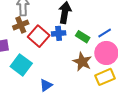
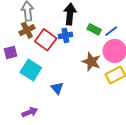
green rectangle: (83, 37) -> (94, 29), moved
blue triangle: (46, 85) -> (57, 88), turned -32

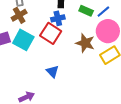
red square: (46, 40) -> (51, 33), moved
cyan square: (31, 70) -> (23, 40), moved

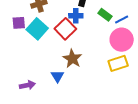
brown star: (85, 43) -> (72, 59), moved
blue triangle: (53, 71) -> (57, 76), moved

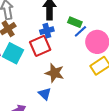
blue line: (122, 19) -> (80, 31), moved
red square: (65, 29) -> (40, 46), turned 35

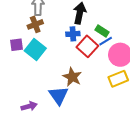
red square: (40, 46) -> (87, 46), moved, turned -35
blue triangle: (45, 94) -> (59, 95), size x1.5

